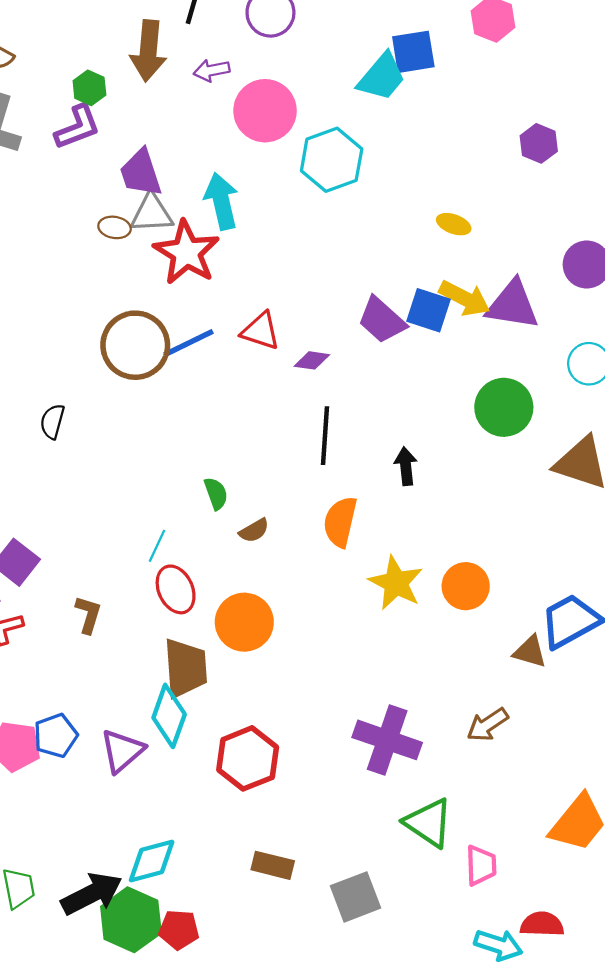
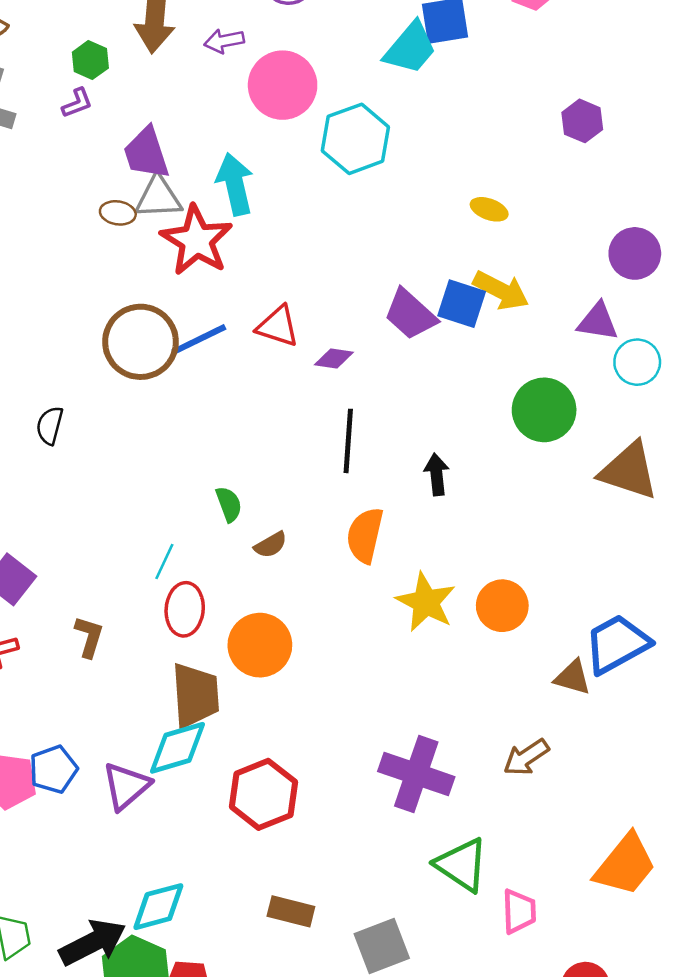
purple L-shape: (77, 127) -> (77, 103), size x0.6
purple triangle: (513, 305) -> (598, 322), moved, size x0.7
red ellipse: (176, 589) -> (185, 609), turned 30
cyan diamond: (169, 716) -> (177, 748), turned 54

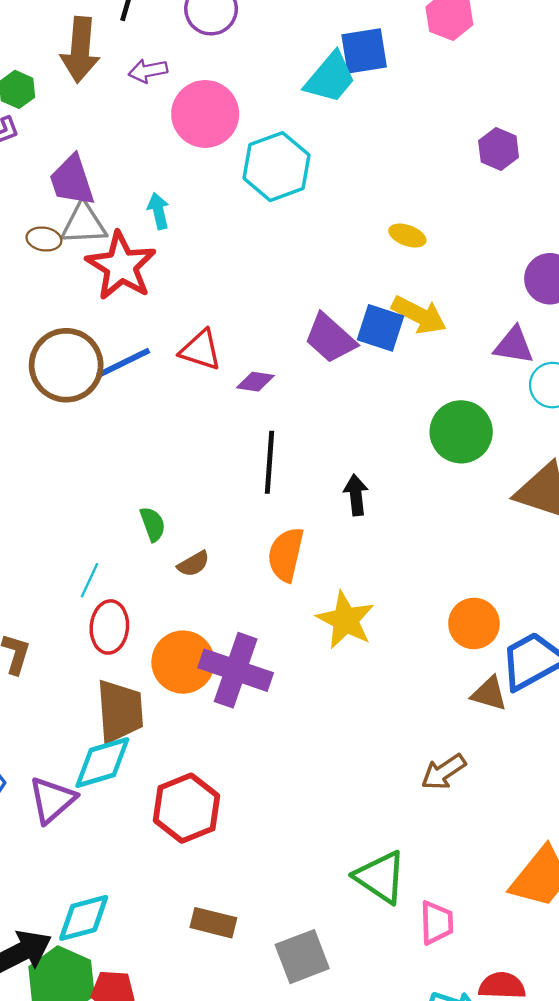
cyan arrow: (235, 184) -> (158, 211), size x0.6
orange circle: (502, 606) -> (474, 623), moved
purple cross: (416, 774) -> (236, 670), moved

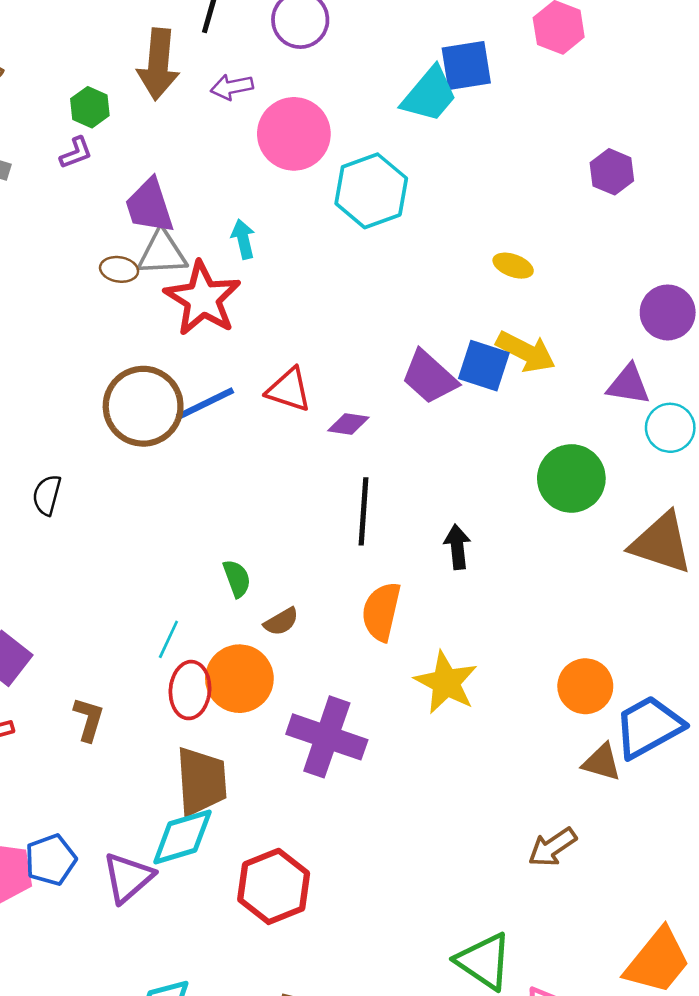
orange circle: (183, 662) -> (239, 679), moved

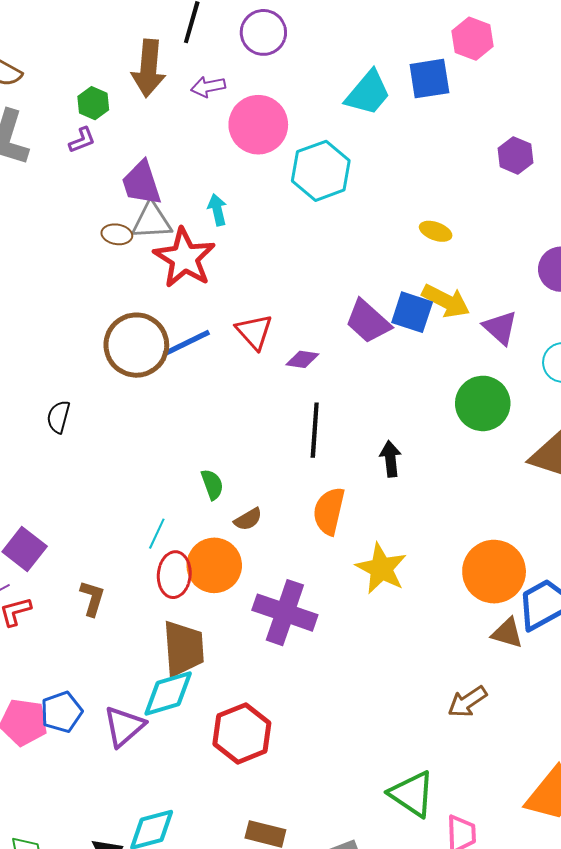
blue square: (466, 65) -> (429, 79), moved
purple triangle: (628, 385) -> (500, 328), moved, turned 33
red triangle: (289, 390) -> (254, 332), turned 30
orange circle: (585, 686) -> (494, 572), size x1.4

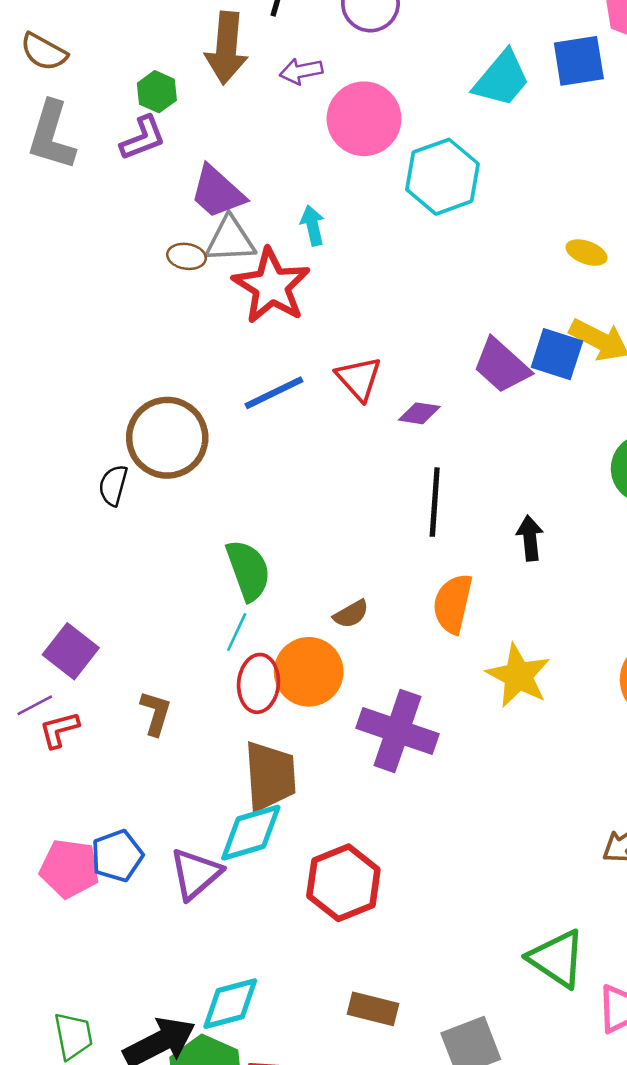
purple L-shape: (82, 140) -> (143, 138), size x1.4
purple trapezoid: (141, 183) -> (217, 192), turned -30
brown circle: (136, 345) -> (167, 438), moved
green semicircle: (212, 484) -> (248, 570), moved, size x1.6

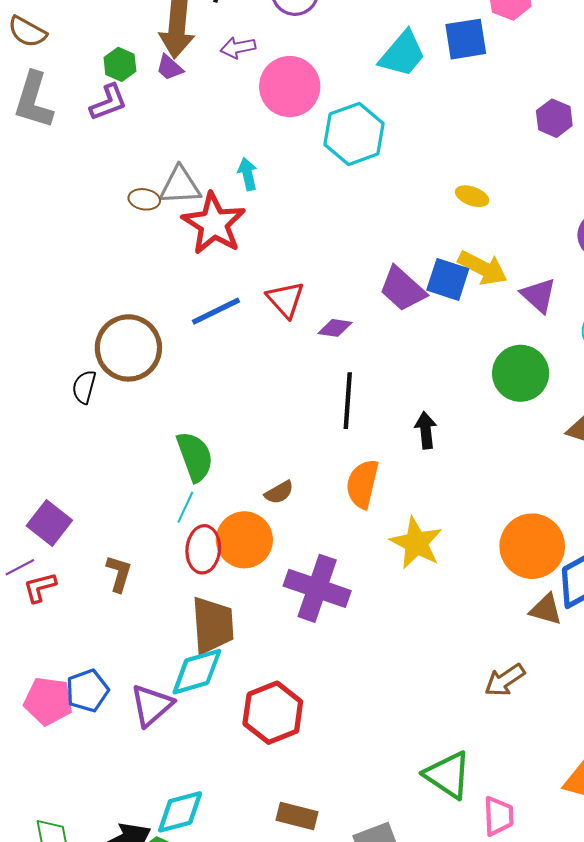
purple trapezoid: (217, 192) -> (170, 68), moved, size x0.6

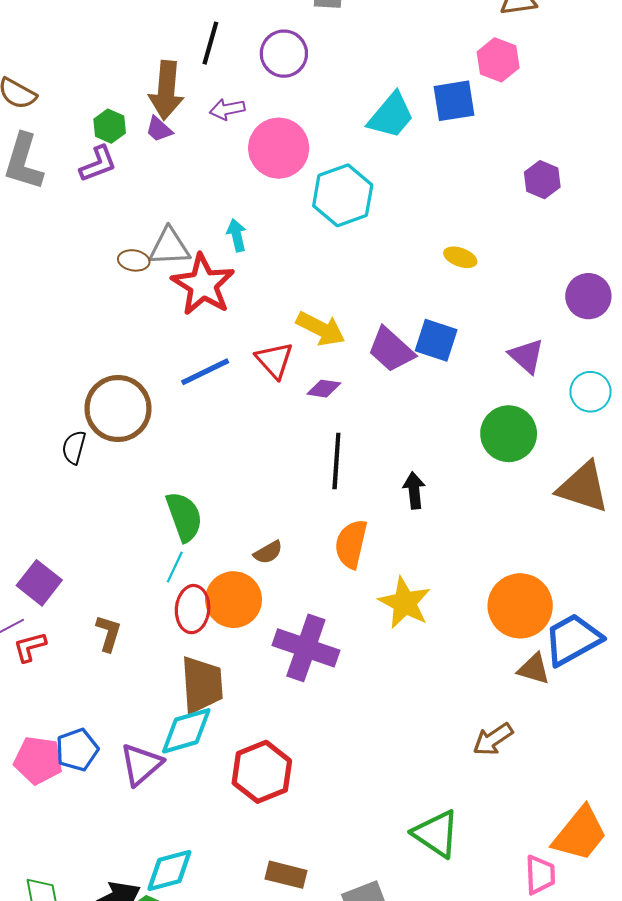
yellow arrow: (483, 268) -> (321, 329), moved
pink trapezoid: (498, 816) -> (540, 875), moved

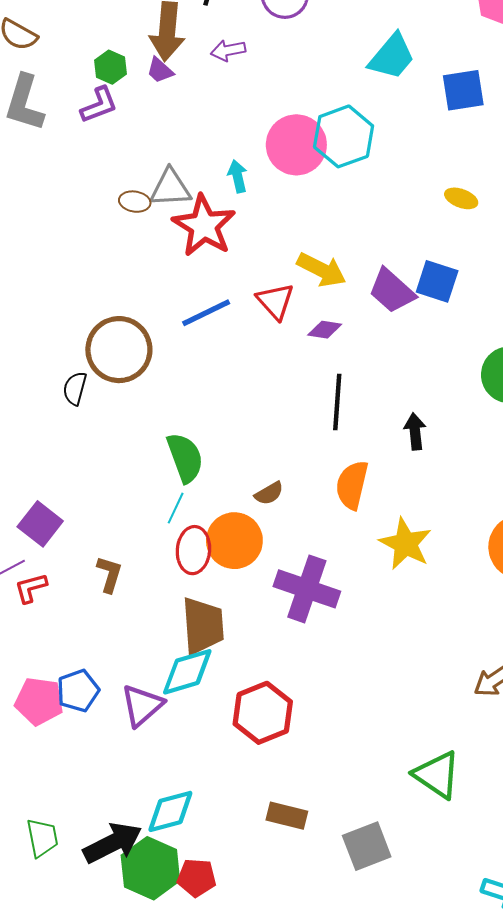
blue square: (454, 101) -> (463, 90), moved
pink circle: (279, 148) -> (296, 145), moved

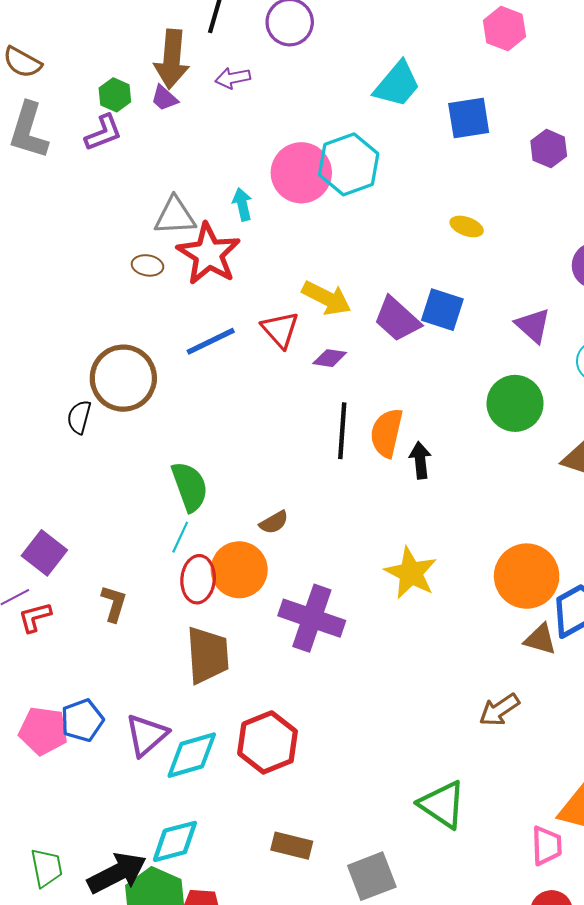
brown ellipse: (135, 202) -> (148, 265), moved
orange semicircle: (352, 485) -> (387, 433), moved
cyan diamond: (187, 672) -> (192, 755), moved

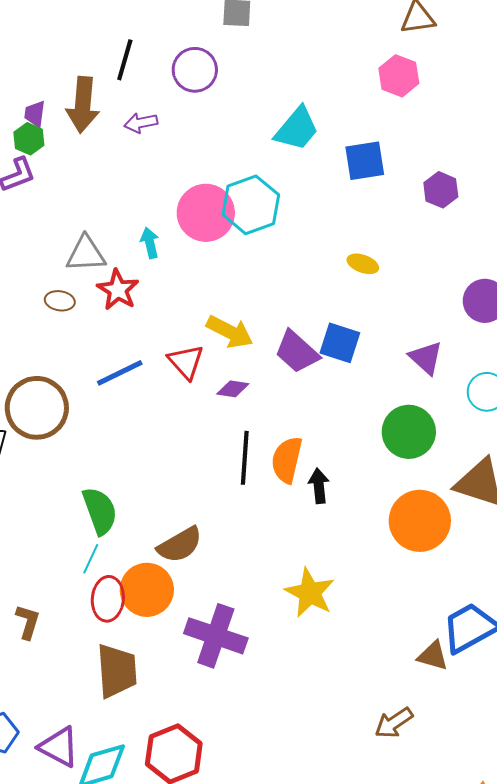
purple trapezoid: (164, 98) -> (35, 114), moved, turned 56
red star: (209, 254) -> (118, 290), size x0.7
brown semicircle: (274, 522) -> (180, 545), size x1.6
orange circle: (527, 576) -> (420, 521), moved
purple triangle: (146, 735) -> (59, 747), turned -51

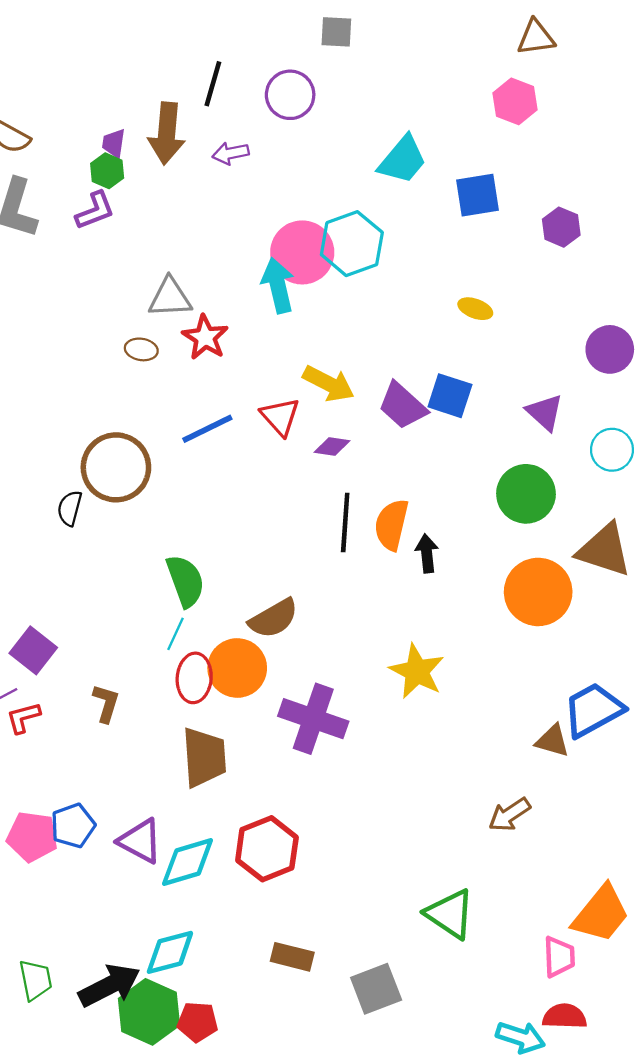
cyan arrow: (150, 243) -> (278, 285), moved, size x1.6

